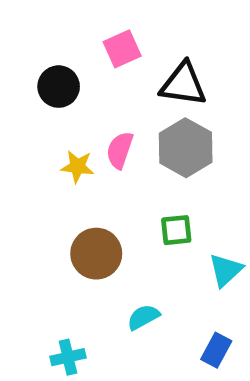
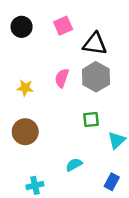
black circle: (59, 87) -> (22, 27), moved
yellow star: (77, 167) -> (25, 88), moved
brown circle: (96, 254) -> (25, 132), moved

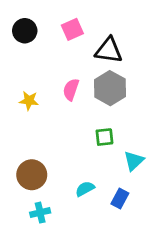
brown circle: (25, 132) -> (32, 175), moved
blue rectangle: (112, 182) -> (120, 199), moved

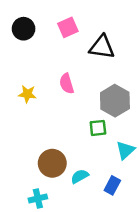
gray hexagon: (110, 88) -> (115, 101), moved
pink semicircle: (71, 89) -> (67, 84), turned -36
brown circle: (32, 175) -> (52, 163), moved

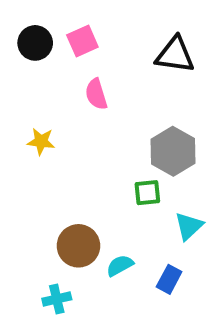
pink square: (68, 27) -> (82, 41), moved
black triangle: (102, 47) -> (175, 55), moved
pink semicircle: (67, 84) -> (96, 94), moved

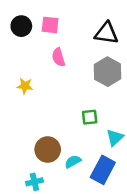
pink square: (82, 41) -> (50, 25), turned 30
gray hexagon: (173, 151) -> (108, 72), moved
blue rectangle: (169, 279) -> (103, 170), size x1.6

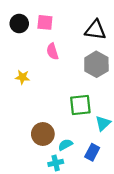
green square: (90, 117) -> (80, 105), size x1.5
blue rectangle: (103, 170) -> (92, 152), size x0.7
cyan cross: (34, 182) -> (56, 163), moved

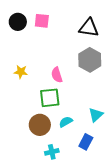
pink semicircle: (52, 51) -> (57, 75), moved
green square: (80, 105) -> (50, 98), moved
cyan semicircle: (65, 145) -> (66, 122), moved

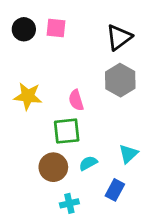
black triangle: (89, 28) -> (119, 37), turned -45
yellow star: (21, 72) -> (28, 96), size x1.5

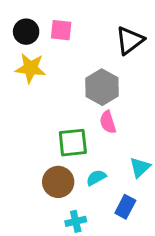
gray hexagon: (120, 80) -> (102, 87), moved
yellow star: (28, 96) -> (30, 68), moved
pink semicircle: (76, 100) -> (108, 122), moved

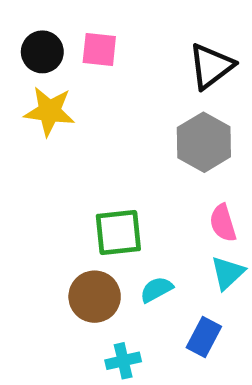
gray hexagon: (102, 87) -> (204, 142), moved
pink semicircle: (108, 122) -> (223, 223), moved

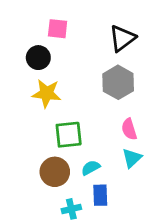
black circle: (42, 52) -> (38, 58), moved
yellow star: (49, 111) -> (47, 93), moved
blue rectangle: (204, 337) -> (100, 195), moved, turned -30

